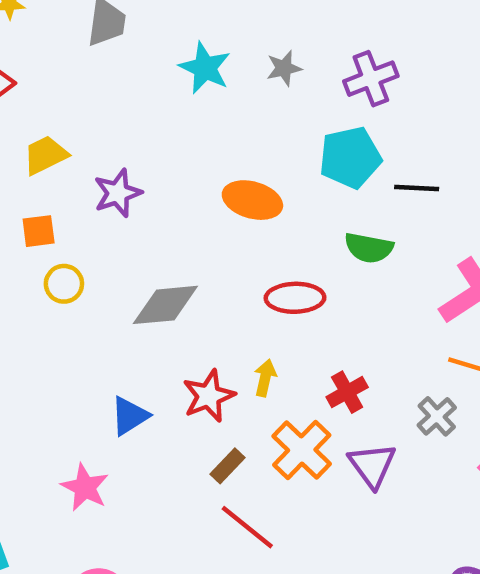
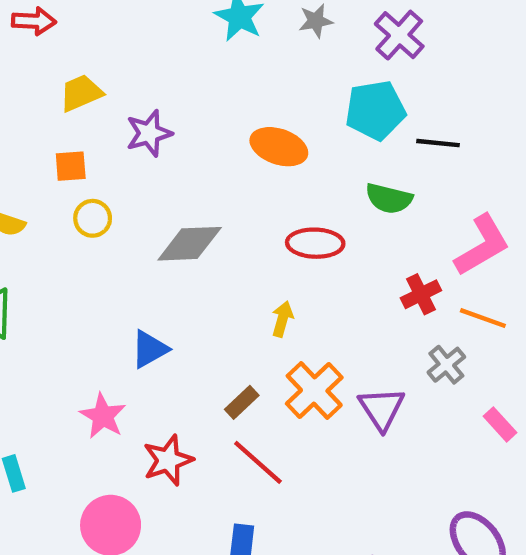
purple cross: (371, 79) -> (399, 35), turned -30
red cross: (347, 392) -> (421, 294), moved
red star: (209, 396) -> (168, 460), moved

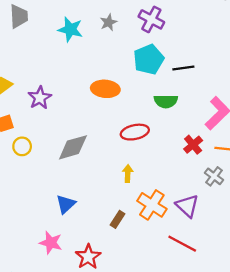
red line: (258, 462) -> (182, 244), moved

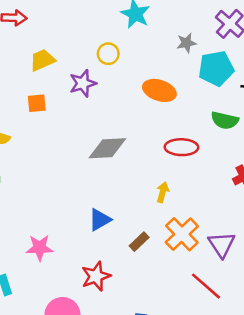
gray star: (109, 22) -> (186, 43), moved
yellow circle: (22, 146) -> (108, 54), moved
blue triangle: (66, 204) -> (100, 220), moved
pink star: (51, 243) -> (39, 248), moved, turned -30

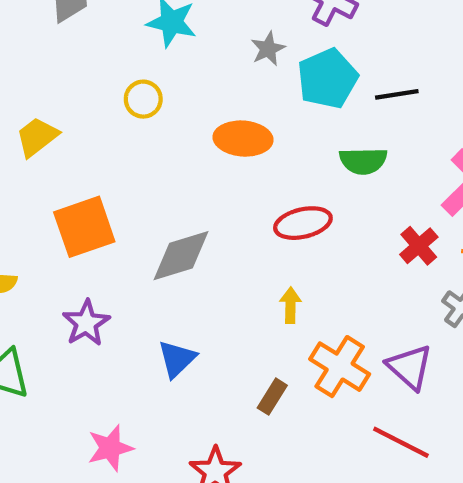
purple star: (83, 83) -> (86, 323), moved
orange square: (37, 103) -> (84, 227), moved, size x1.8
blue triangle: (100, 220) -> (177, 359), moved

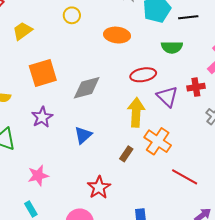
red cross: (419, 246) -> (196, 87), turned 30
yellow arrow: (290, 305) -> (136, 112), size x1.8
purple triangle: (410, 367) -> (167, 97), moved
pink star: (110, 448) -> (38, 176), moved

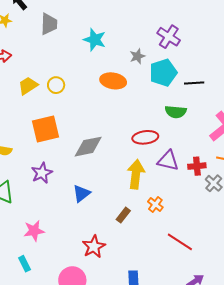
yellow circle: (72, 15) -> (56, 85), moved
orange ellipse: (117, 35) -> (113, 81), moved
red cross: (196, 87) -> (197, 166), moved
purple triangle: (167, 97) -> (168, 161), turned -35
orange cross: (158, 141) -> (155, 204), size x0.6

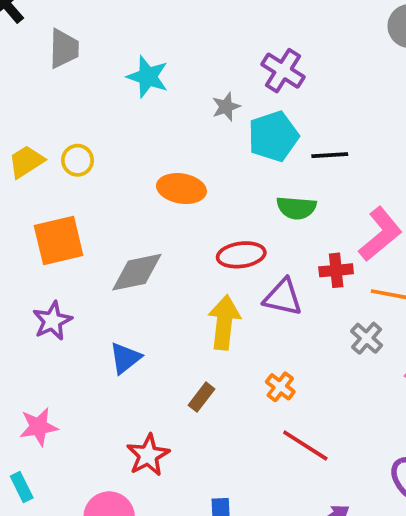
orange ellipse: (113, 81) -> (181, 189), moved
red cross: (197, 166) -> (336, 270), moved
orange cross: (155, 204) -> (280, 387), moved

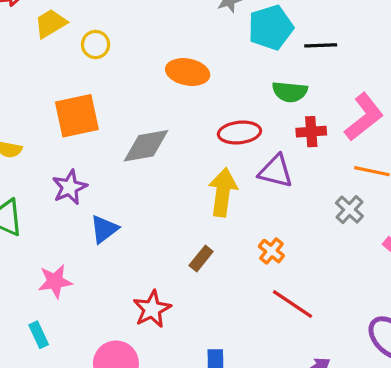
yellow trapezoid: (26, 162) -> (51, 23), moved
red cross: (336, 270) -> (311, 132), moved
blue triangle: (125, 358) -> (104, 229), moved

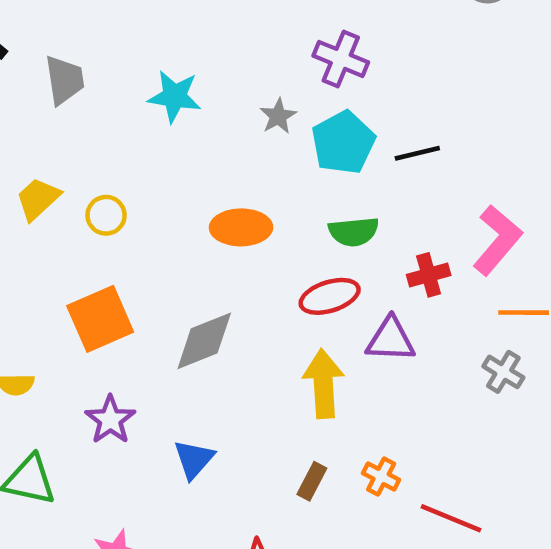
green semicircle: (290, 92) -> (354, 232), moved
blue triangle: (104, 229) -> (194, 459), moved
orange cross: (271, 251) -> (381, 477), moved

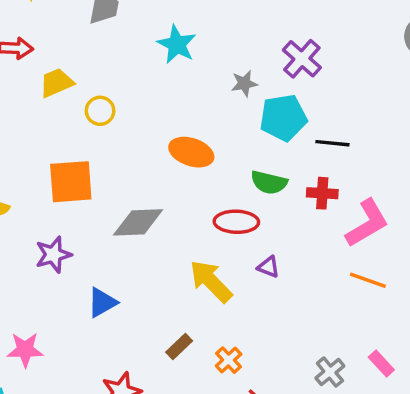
red cross: (429, 275) -> (322, 193), moved
purple triangle: (391, 340) -> (268, 267), size x0.6
gray cross: (503, 372) -> (330, 372), moved
yellow arrow: (323, 384) -> (211, 281), turned -60

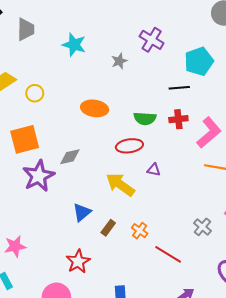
cyan pentagon: (283, 118) -> (199, 61), moved
gray diamond: (138, 222) -> (70, 157), size x0.7
purple star: (53, 255) -> (39, 176), moved, size x1.4
blue triangle: (102, 302) -> (82, 212), moved

